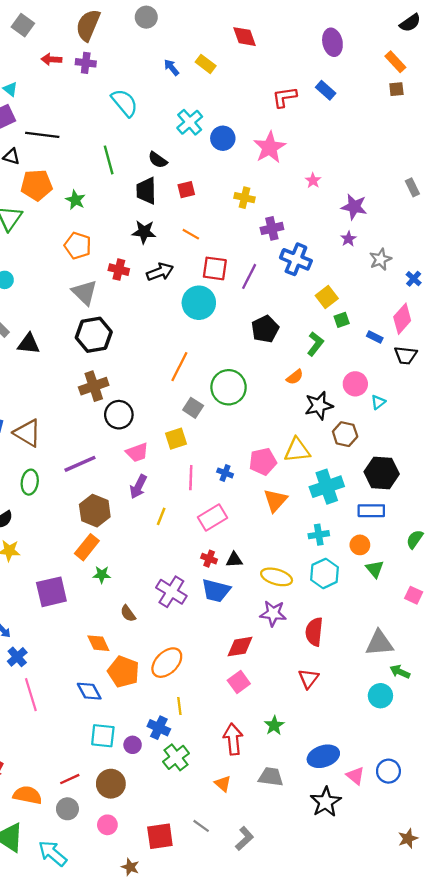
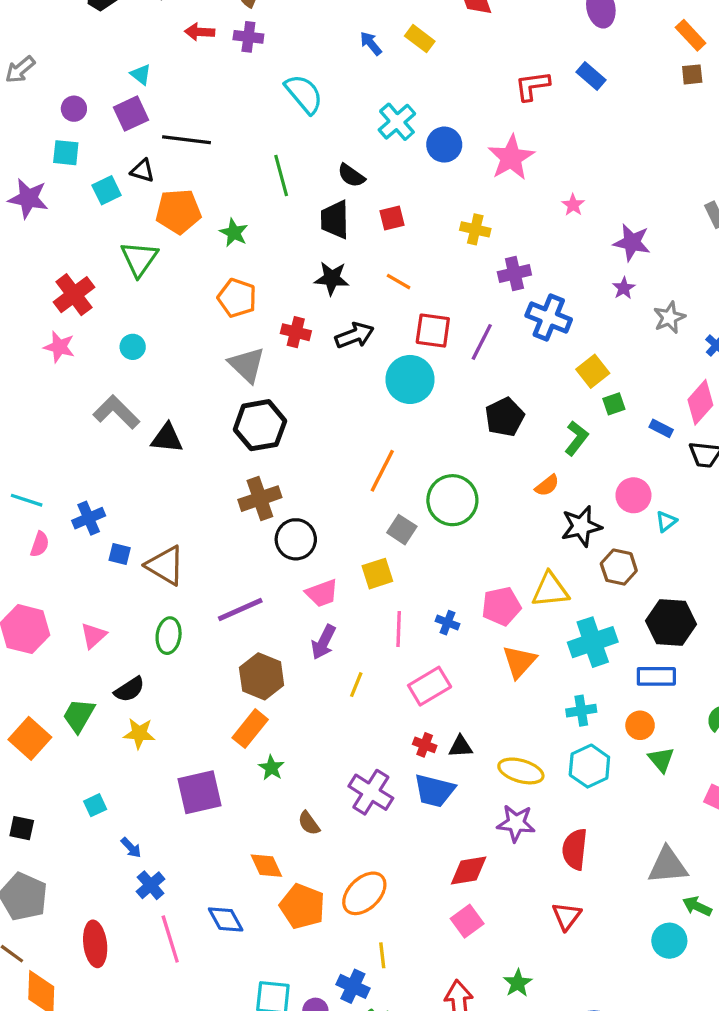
green star: (102, 575) -> (271, 768), turned 30
blue diamond: (89, 691) -> (226, 919), moved

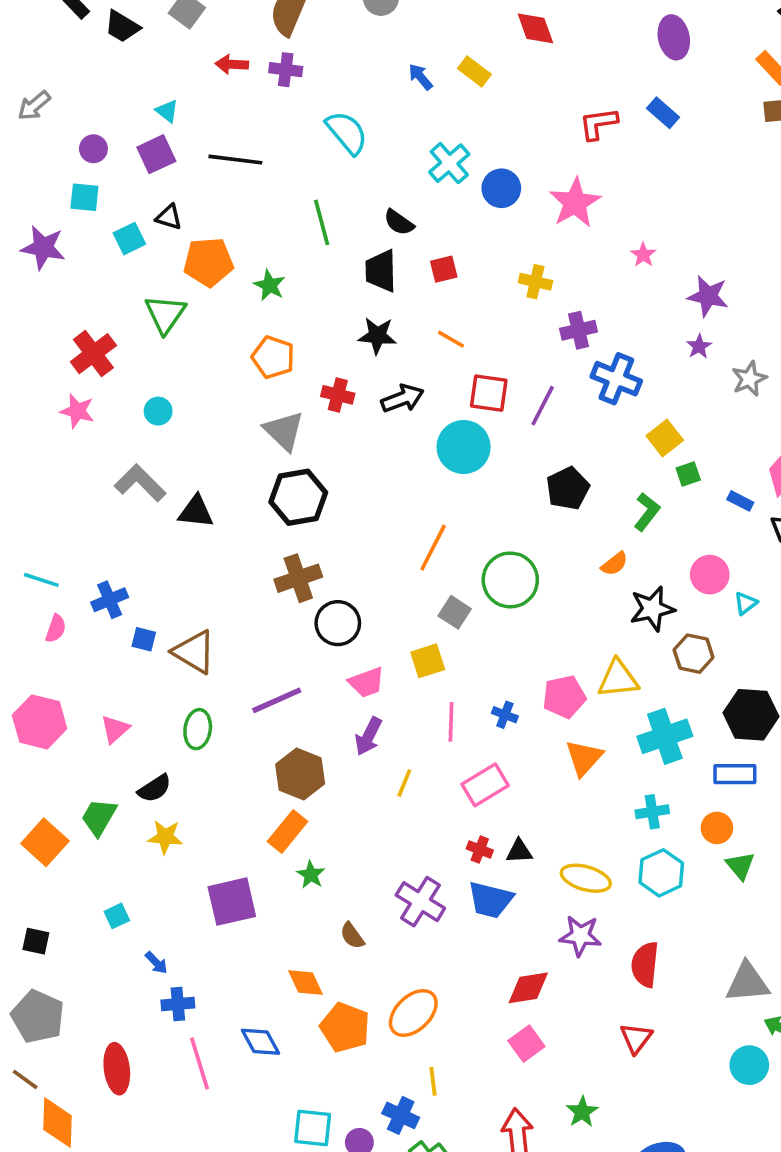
black line: (187, 140) -> (235, 160), moved
blue cross: (151, 885) -> (178, 1004), turned 36

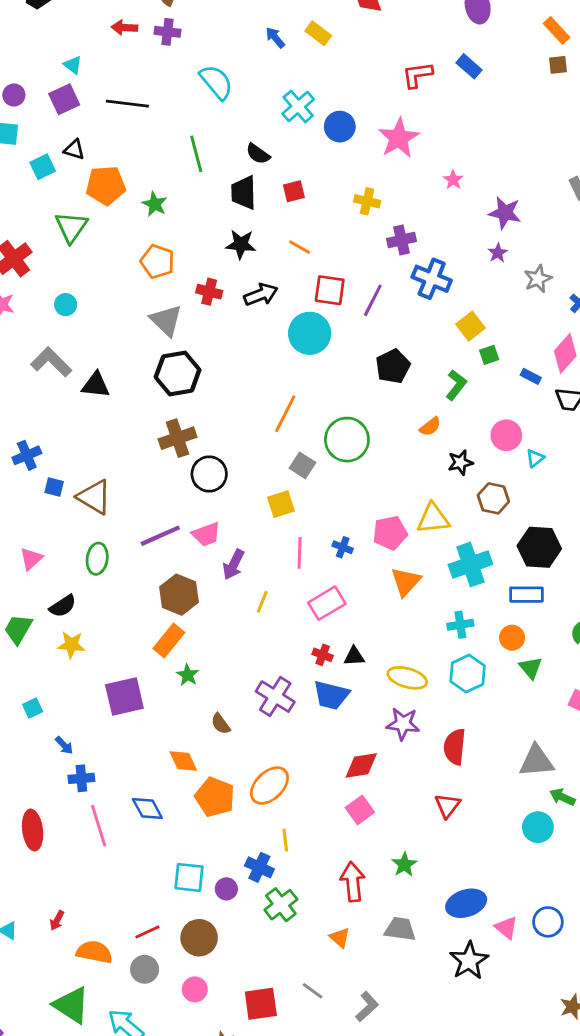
black star: (652, 609) -> (460, 463), size x0.7
pink trapezoid: (367, 682) -> (206, 534), moved

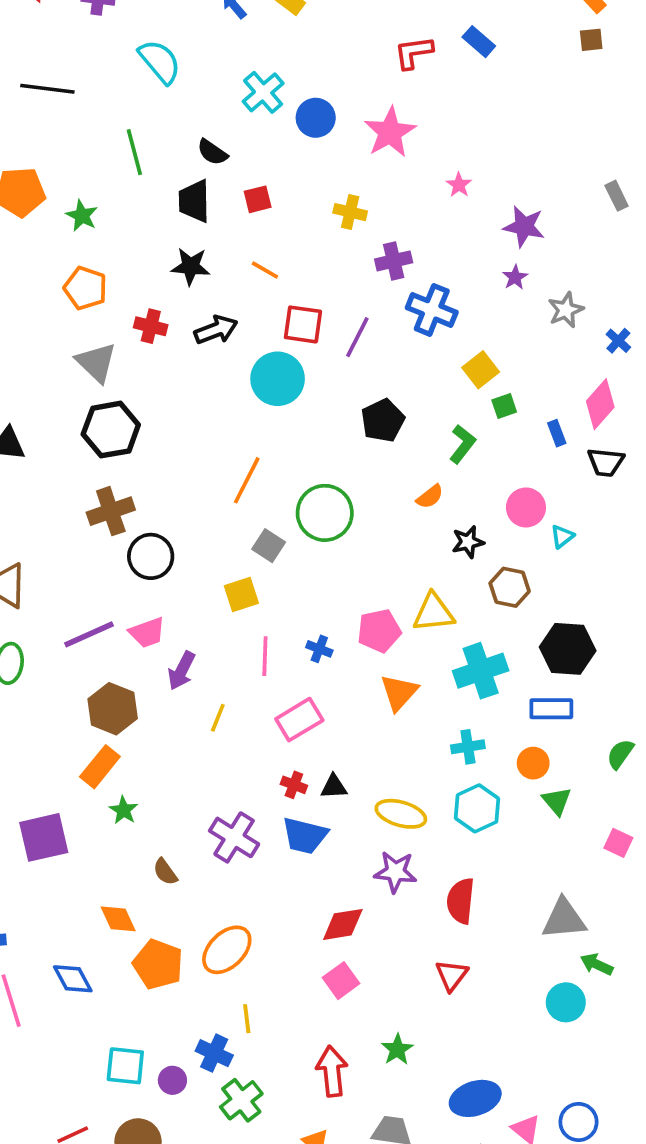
blue rectangle: (531, 376) -> (557, 433), turned 42

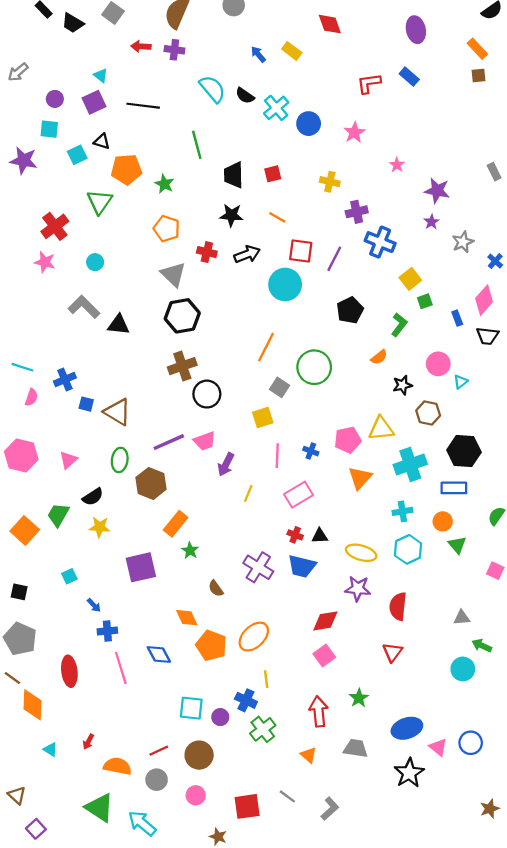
pink star: (390, 132) -> (354, 132), size x0.7
black semicircle: (212, 152) -> (245, 96), moved
brown hexagon: (113, 709) -> (151, 483), moved
gray triangle: (564, 919) -> (462, 618), size x0.6

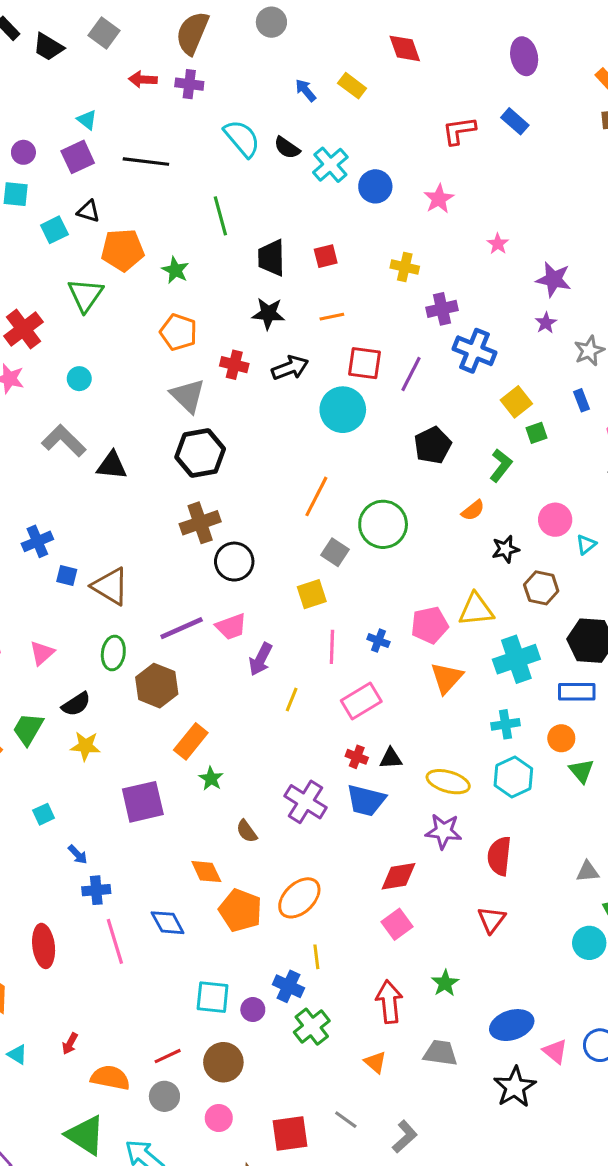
orange line: (277, 217) -> (332, 317), turned -42
blue rectangle: (457, 318) -> (581, 400), moved

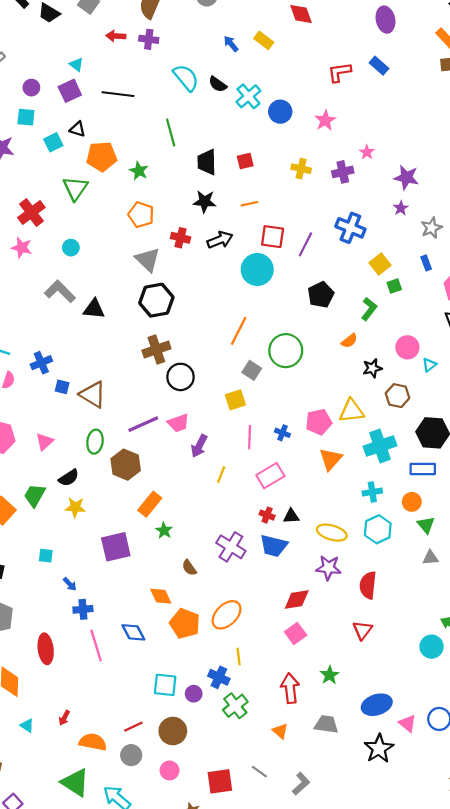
purple cross: (442, 309) -> (343, 172), moved
cyan square: (44, 814) -> (46, 556), turned 32
gray triangle: (588, 872) -> (430, 558), moved

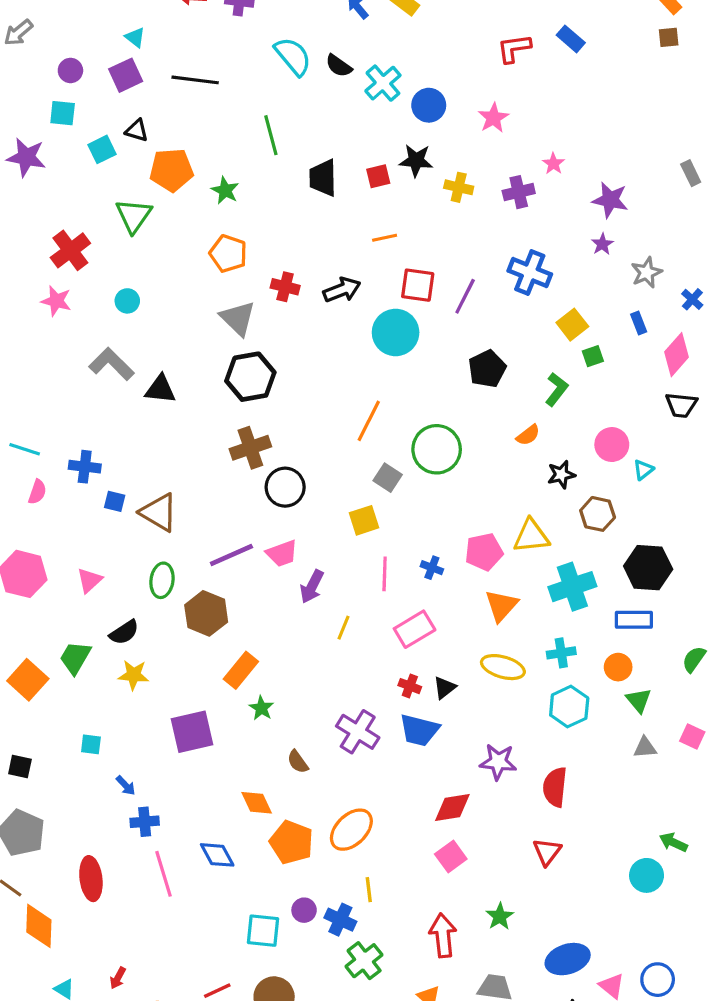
black star: (205, 202) -> (416, 160), moved
blue cross: (41, 363) -> (85, 467), turned 30
black triangle: (291, 516) -> (445, 688), turned -35
yellow ellipse: (332, 533) -> (503, 667), moved
purple circle: (194, 694) -> (304, 910), moved

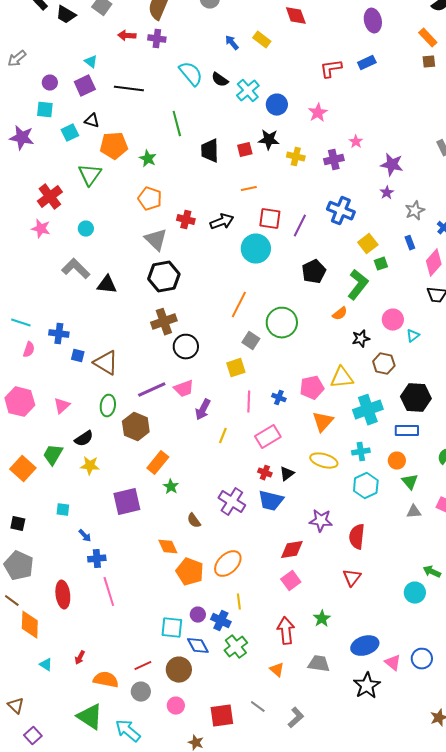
blue rectangle: (571, 39) -> (367, 63), turned -66
green L-shape: (557, 389) -> (358, 285), size x1.4
blue diamond: (217, 855) -> (198, 646), moved

